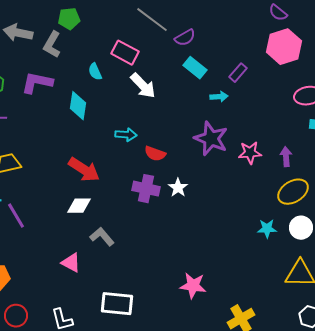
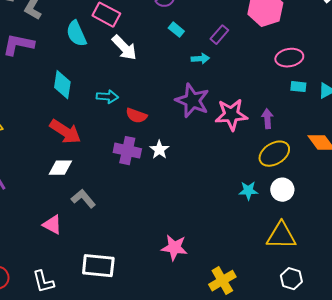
cyan rectangle: (195, 68) -> (176, 30), size x0.7
cyan semicircle: (95, 72) -> (76, 34), size x1.5
cyan diamond: (78, 106) -> (62, 85), moved
pink star: (250, 153) -> (231, 115), size x1.4

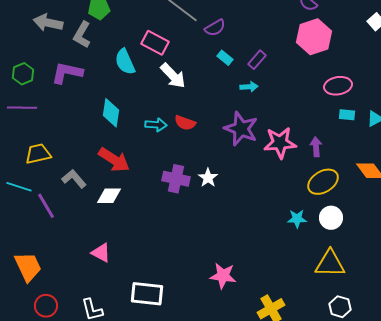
purple rectangle: (219, 35) -> (257, 60), moved
red semicircle: (136, 116) -> (185, 123), moved
gray L-shape: (83, 199) -> (74, 179), moved

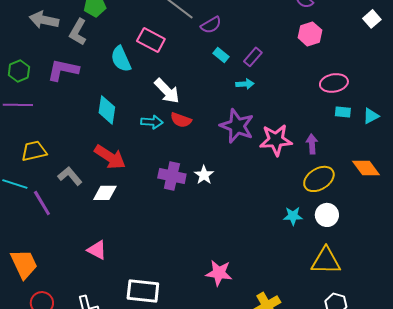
pink hexagon: (314, 37) -> (310, 34), size x0.7
white arrow: (173, 76) -> (167, 91), moved

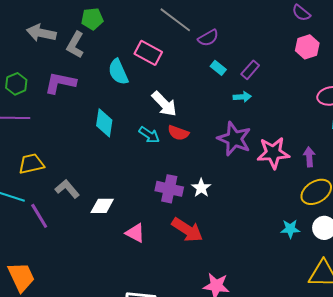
cyan arrow: (152, 122) -> (149, 135), turned 30
red arrow: (110, 157) -> (187, 230), moved
pink triangle: (97, 250) -> (135, 233), moved

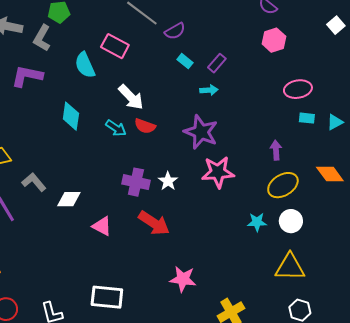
pink star: (273, 153) -> (218, 172), moved

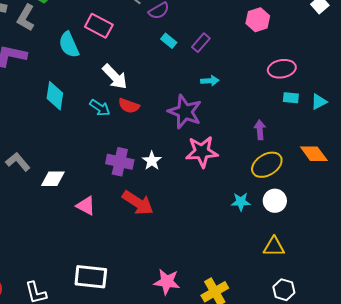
cyan arrow: (209, 90) -> (210, 81), moved
yellow triangle: (290, 267) -> (274, 247), size x0.7
pink star: (183, 279) -> (167, 282), moved

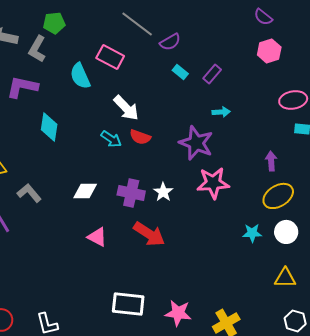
cyan diamond: (55, 96) -> (49, 127), moved
white diamond: (53, 179) -> (85, 191), moved
white rectangle: (91, 277) -> (128, 304), moved

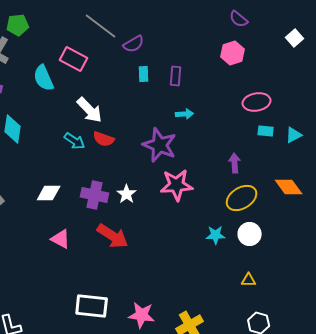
purple semicircle: (263, 17) -> (239, 19), moved
cyan rectangle: (180, 72) -> (144, 74), turned 49
purple rectangle: (212, 74) -> (176, 76), turned -36
yellow triangle: (285, 278) -> (249, 280), size x0.7

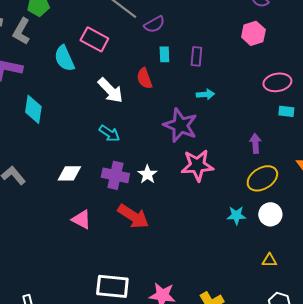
red semicircle: (104, 139) -> (144, 78), moved, turned 50
cyan arrow: (75, 141) -> (109, 133), moved

